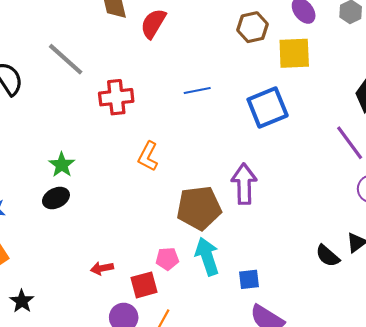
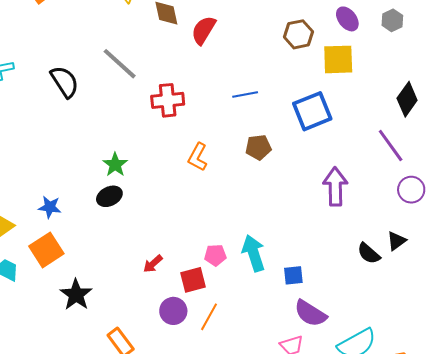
purple arrow: (244, 184) -> (335, 187), moved
brown pentagon: (199, 208) -> (258, 147), moved, size x0.6
red arrow: (102, 268) -> (153, 264), turned -30
black star: (22, 301) -> (76, 295), size x1.4

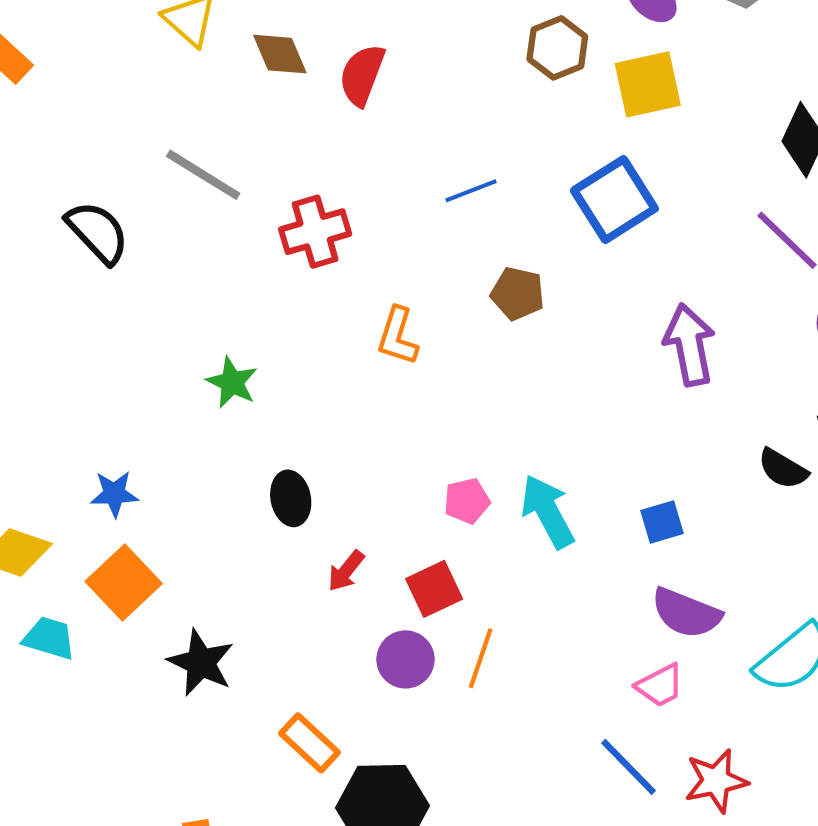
brown pentagon: (258, 147) -> (518, 294), turned 30
black ellipse: (109, 196) -> (291, 498), moved, turned -65
pink pentagon: (215, 255) -> (467, 501), moved
blue square: (293, 275) -> (662, 522), moved

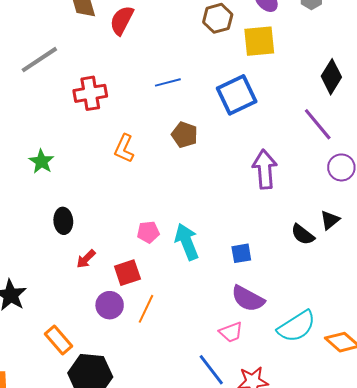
gray line: (203, 175) -> (39, 60), turned -72

